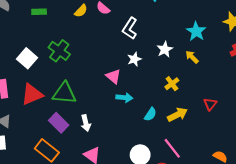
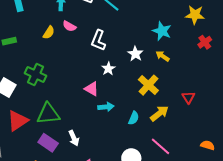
yellow cross: (172, 84) -> (148, 85), size x1.5

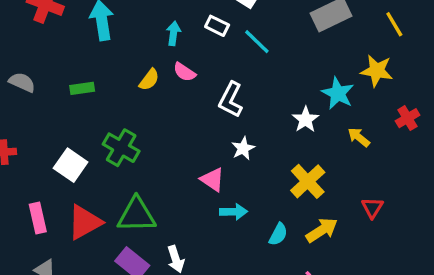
yellow star: (195, 15) -> (377, 71), moved
white star: (135, 54) -> (306, 119), moved
yellow arrow: (163, 56) -> (359, 137), moved

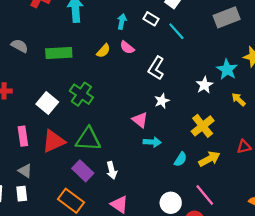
green rectangle: (82, 88) -> (59, 53), size x1.6
red triangle: (372, 208) -> (244, 147), turned 40

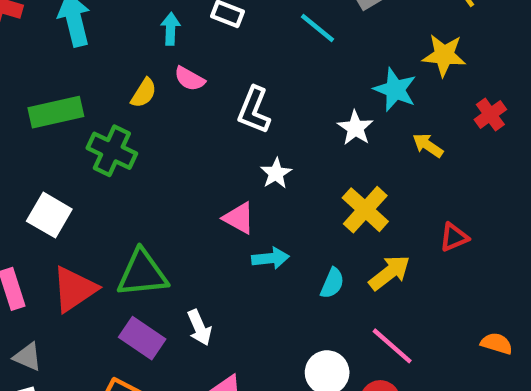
cyan line: (176, 31) -> (318, 28), moved
green cross: (81, 94) -> (112, 151), moved

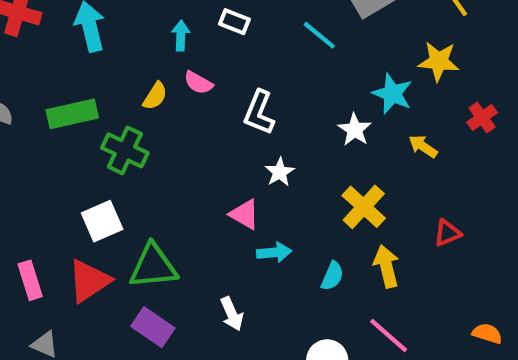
white square: (49, 215) -> (102, 221), moved, turned 36
yellow arrow: (389, 273) -> (386, 266), turned -66
white arrow: (199, 328) -> (232, 314), moved

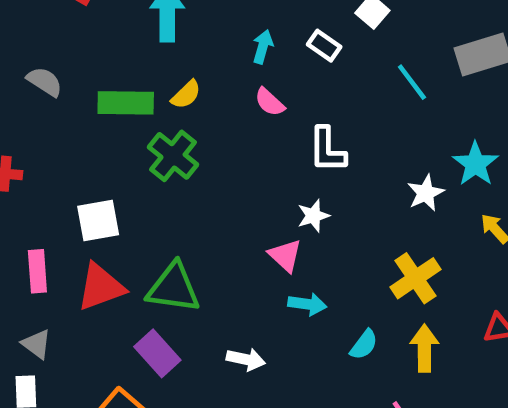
yellow semicircle: (155, 96) -> (186, 95), moved
white L-shape: (259, 113) -> (327, 150), turned -36
white star: (280, 172) -> (313, 216), moved
white square: (102, 221) -> (98, 221), moved
white arrow: (232, 314) -> (246, 359), turned -68

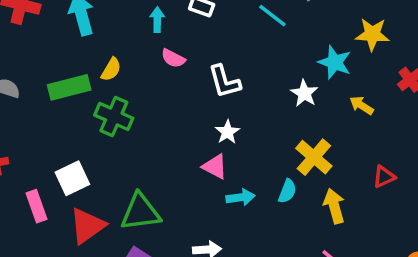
pink rectangle: (37, 271) -> (36, 206), moved
cyan semicircle: (364, 345) -> (287, 191), moved

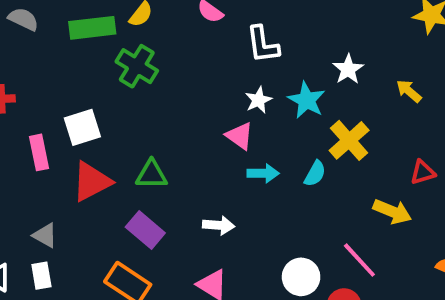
cyan star: (335, 62) -> (307, 100), moved
yellow arrow: (334, 206) -> (392, 211), moved, turned 120
green triangle: (140, 212) -> (151, 174), size x0.7

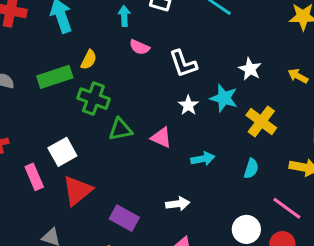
pink triangle: (240, 136) -> (161, 138), moved
green triangle: (151, 174) -> (120, 129), moved
cyan semicircle: (315, 174) -> (251, 169), moved

